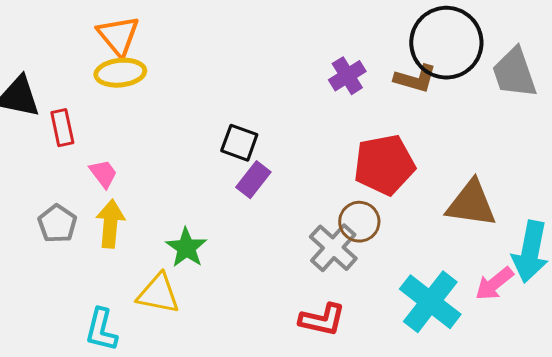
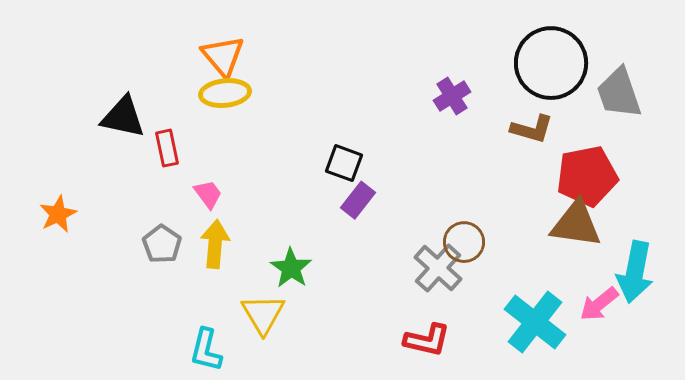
brown L-shape: (415, 79) -> (532, 129), moved
red pentagon: (384, 165) -> (587, 176), moved
yellow triangle: (158, 294) -> (263, 314), turned 48

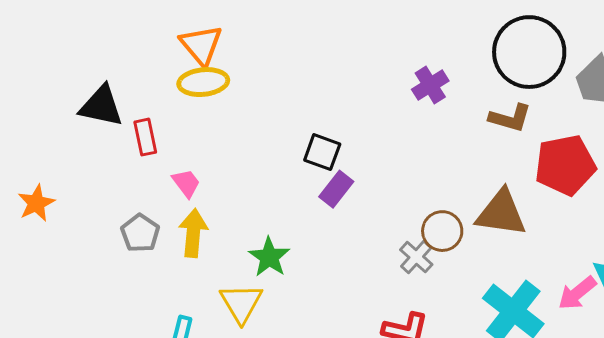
brown triangle: (576, 224) -> (501, 213), moved
gray cross: (438, 268) -> (416, 257), size x0.7

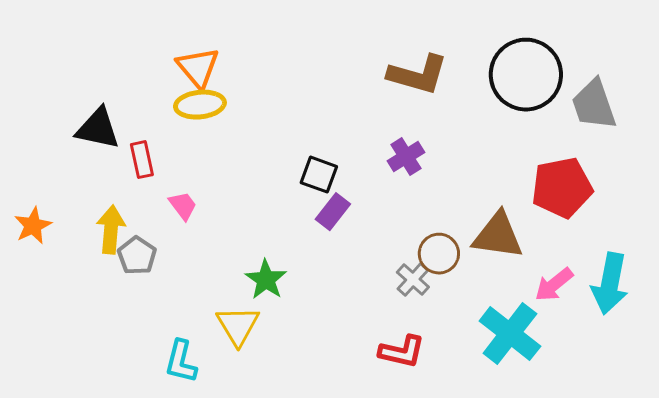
purple cross: (430, 85) -> (406, 157), moved
brown L-shape: (510, 118) -> (418, 75), moved, size x1.4
yellow arrow: (193, 233) -> (111, 230), moved
pink arrow: (577, 293) -> (554, 285), moved

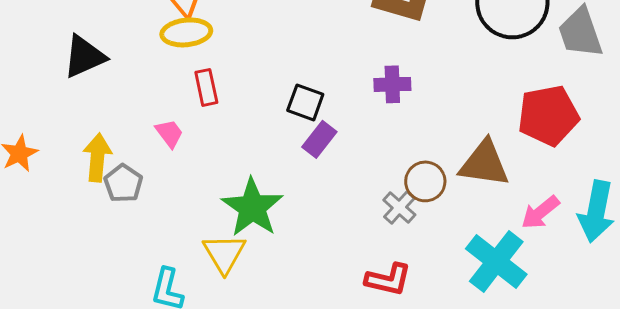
black triangle: (98, 129) -> (84, 56), turned -36
purple cross: (406, 157) -> (392, 84), turned 30
red rectangle: (142, 160) -> (206, 87), moved
green star: (266, 280) -> (252, 207), size x1.5

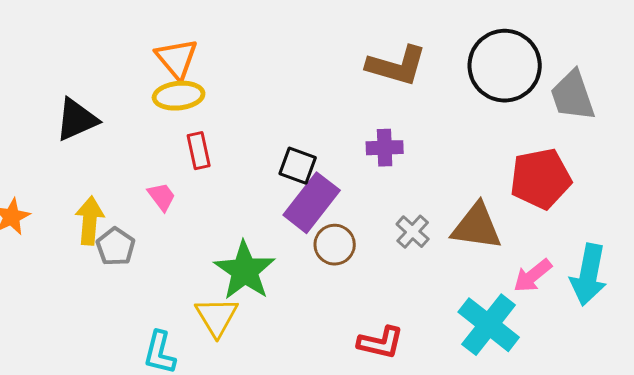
purple rectangle: (319, 139) -> (312, 203), size x1.6
brown circle: (425, 181) -> (335, 245), moved
gray cross: (399, 207) -> (413, 232), moved

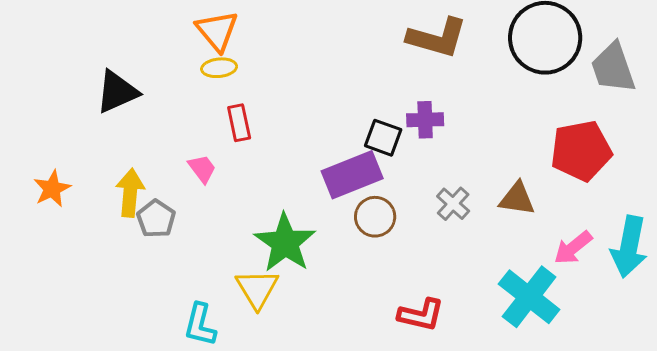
yellow ellipse: (179, 96) -> (219, 68), size x0.7
black square: (298, 166) -> (383, 138), moved
purple rectangle: (312, 203) -> (352, 175), turned 30
brown triangle: (477, 227) -> (517, 199), size x0.7

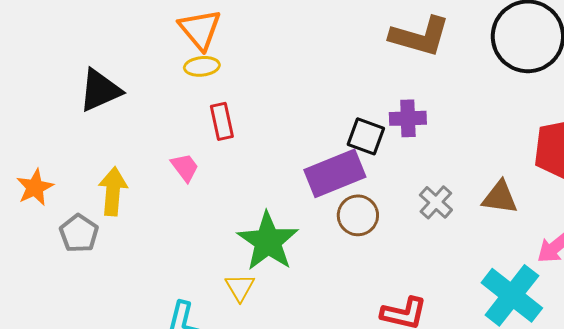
gray pentagon: (156, 219) -> (79, 233), moved
yellow triangle: (257, 289) -> (240, 287), size x0.7

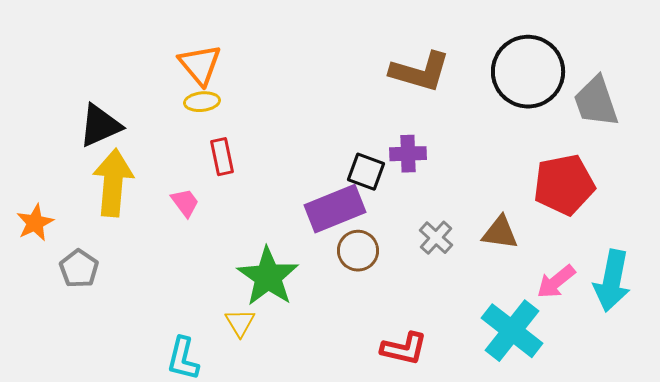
yellow arrow: (113, 191) -> (113, 183), moved, size x1.4

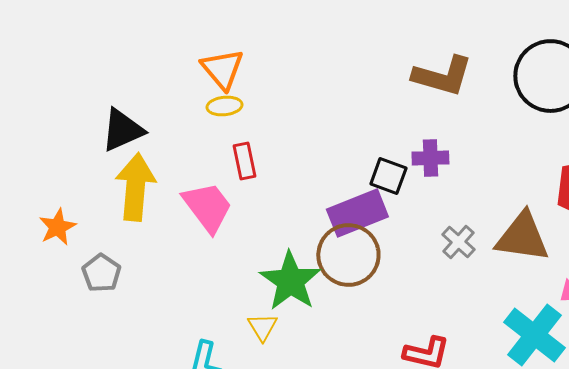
pink trapezoid: (185, 203) -> (207, 207), size x1.8
brown triangle: (500, 233) -> (522, 237), size x1.5
brown circle: (358, 251) -> (348, 255), moved, size x1.5

